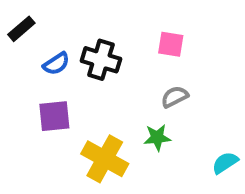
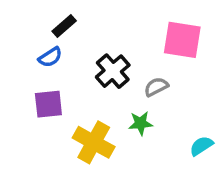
black rectangle: (21, 29) -> (64, 26), moved
pink square: (171, 44) -> (182, 40), moved, size x1.6
black cross: (101, 60) -> (113, 71), moved, turned 32

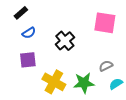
black rectangle: (64, 26) -> (21, 13), moved
gray semicircle: (156, 87) -> (106, 66), moved
green star: (141, 123) -> (84, 83), moved, size x1.5

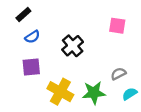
pink square: (105, 23) -> (117, 26), size x0.7

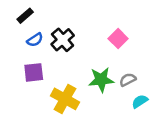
pink square: (117, 26) -> (118, 39), moved, turned 36
black cross: (73, 46) -> (63, 40), moved
green star: (94, 93) -> (101, 80), moved

